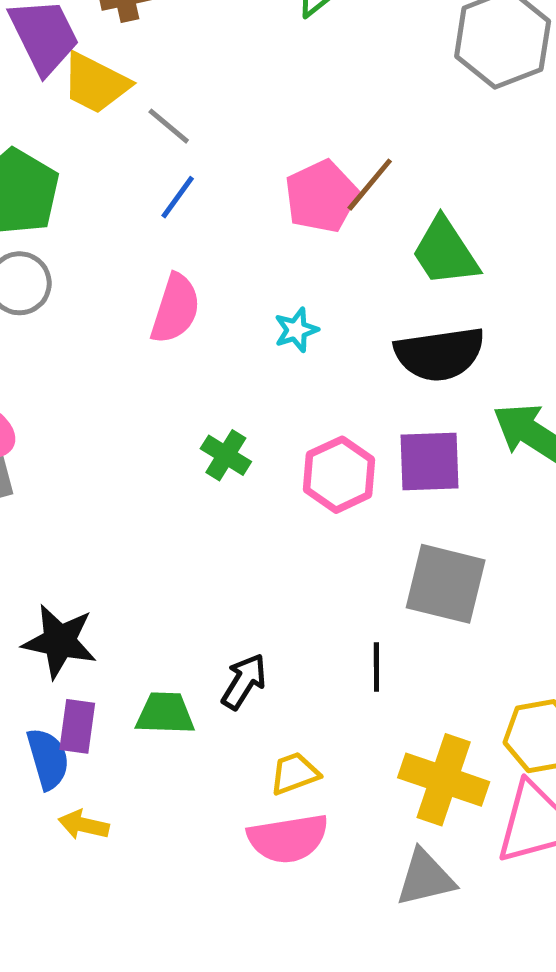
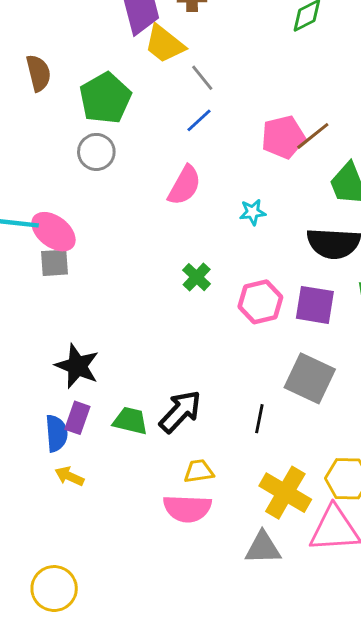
black arrow: (244, 681) -> (180, 411), size x1.4

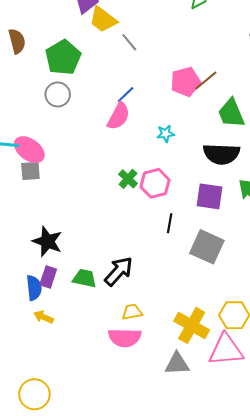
blue line: (199, 120) -> (126, 95), moved
pink hexagon: (260, 302) -> (155, 183), moved
black line: (259, 419) -> (170, 223), moved

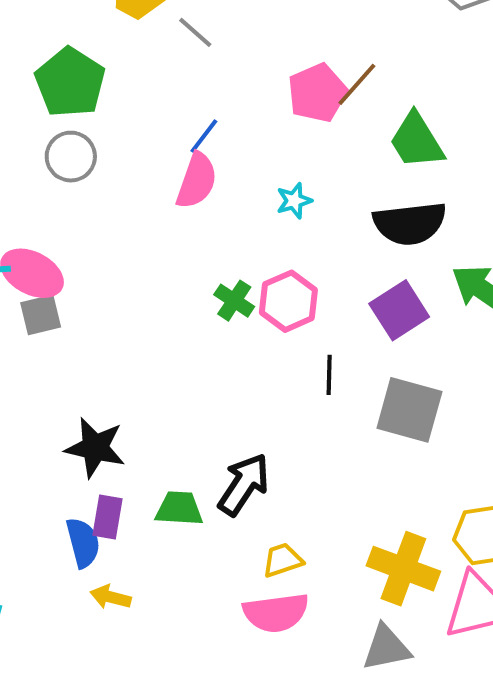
purple square: (209, 196) -> (399, 310), turned -32

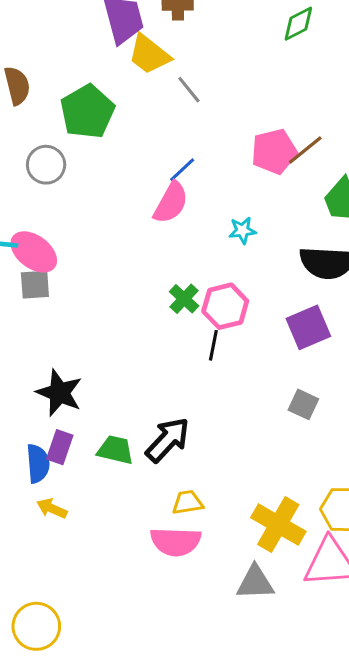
gray circle: (71, 157) -> (46, 165), moved
black line: (329, 375) -> (213, 345), moved
gray square: (409, 410) -> (303, 404), size x0.6

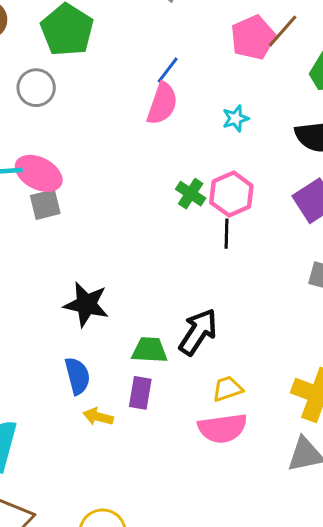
purple rectangle: (60, 447) -> (140, 393), moved

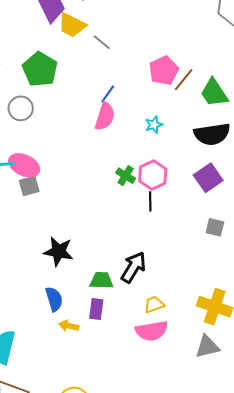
brown line: (283, 31) -> (184, 80), moved

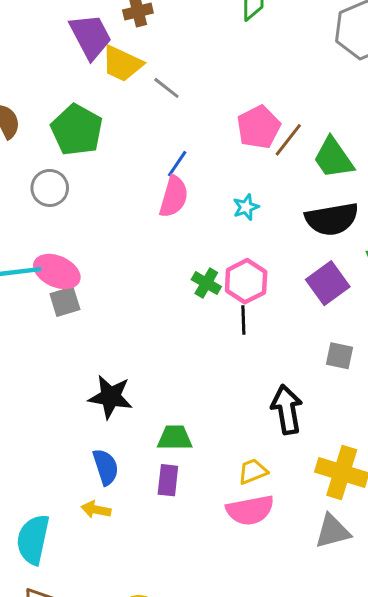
black arrow: (133, 267) -> (287, 410), moved, turned -40
yellow arrow: (69, 326) -> (96, 510), moved

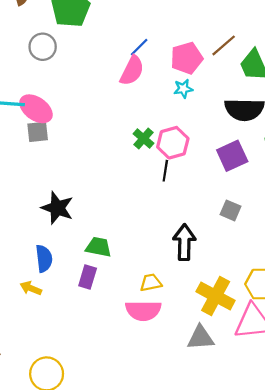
pink pentagon: (259, 127) -> (187, 58), moved

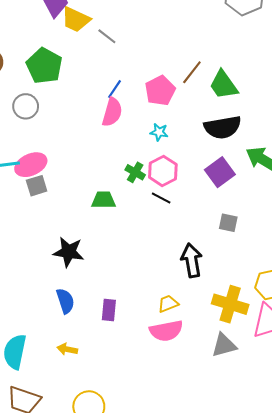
cyan star: (183, 89) -> (159, 132), moved, turned 30
pink ellipse: (36, 109) -> (31, 165), turned -48
black line: (165, 171) -> (161, 198), turned -60
green trapezoid: (98, 247) -> (103, 200), moved
yellow arrow: (31, 288) -> (67, 349), moved

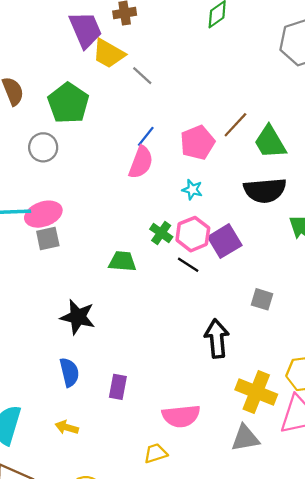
purple square: (220, 172) -> (225, 241), moved
yellow trapezoid: (168, 304) -> (156, 453), moved

